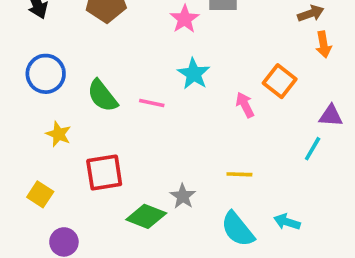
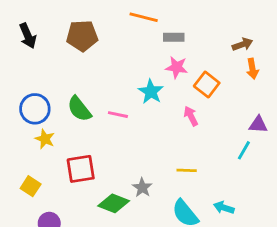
pink star: (185, 19) -> (177, 67), moved, turned -30
blue circle: (46, 74) -> (35, 109), moved
orange square: (280, 81) -> (207, 84), moved

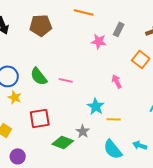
gray rectangle: (174, 37) -> (119, 29), moved, turned -64
pink star: (177, 67) -> (99, 41), moved
orange square: (207, 84) -> (141, 59), moved
cyan star: (151, 92) -> (96, 106), moved

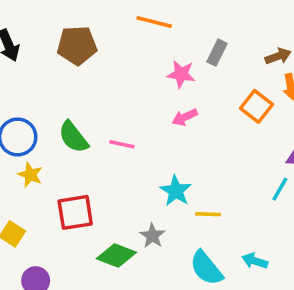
pink arrow: (117, 81) -> (185, 117), moved, turned -88

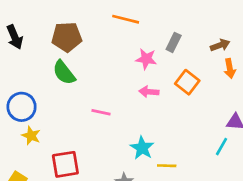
orange square: (257, 106) -> (187, 82), moved
pink arrow: (185, 117) -> (149, 92), turned 30
green semicircle: (73, 137) -> (64, 73), moved

